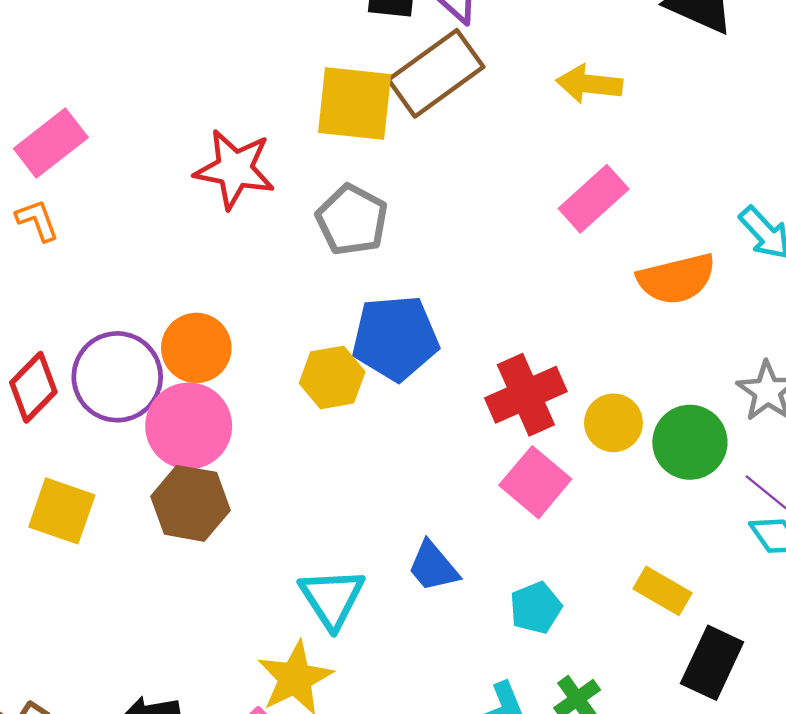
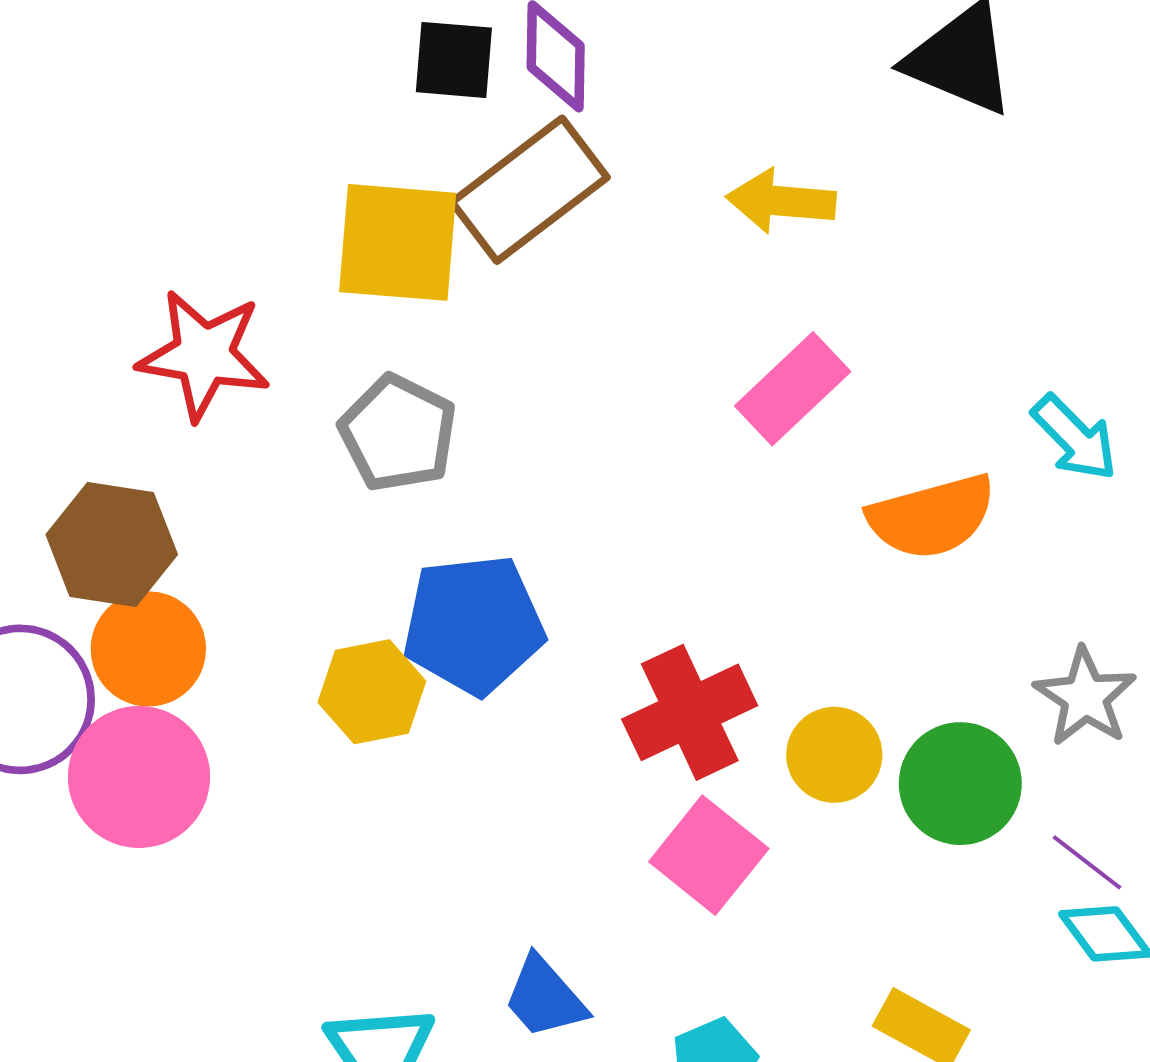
brown hexagon: (190, 503) -> (112, 544), moved

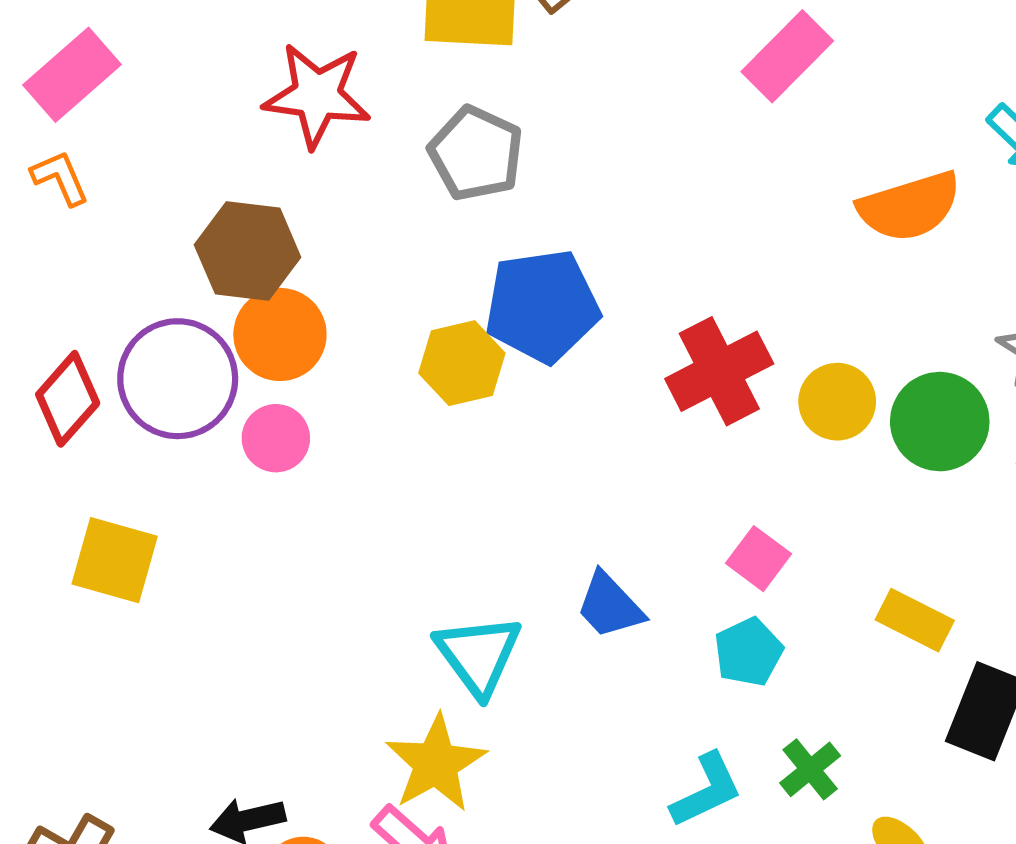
pink rectangle: (793, 389) -> (787, 56), moved
pink circle: (139, 777) -> (276, 438), size x0.6
pink square: (709, 855) -> (759, 559), moved, size x0.7

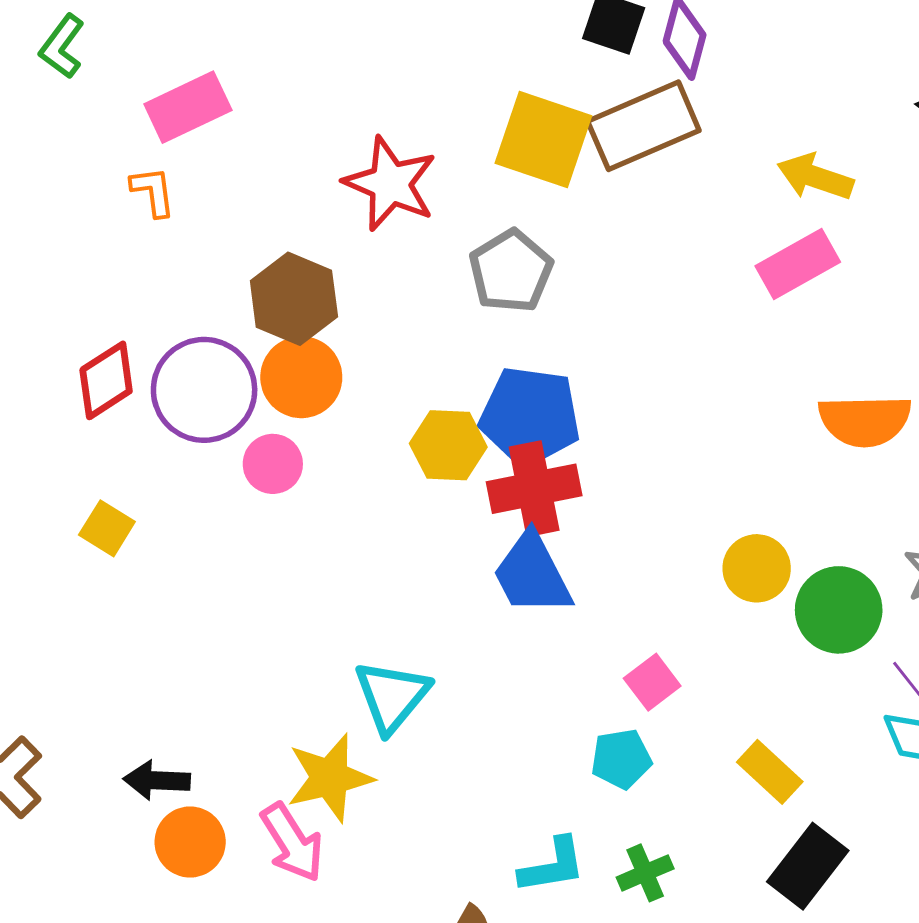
red cross: (719, 371) -> (534, 489), moved
yellow square: (115, 560) -> (107, 528), size x0.7
blue trapezoid: (610, 605) -> (532, 574), moved, size x1.4

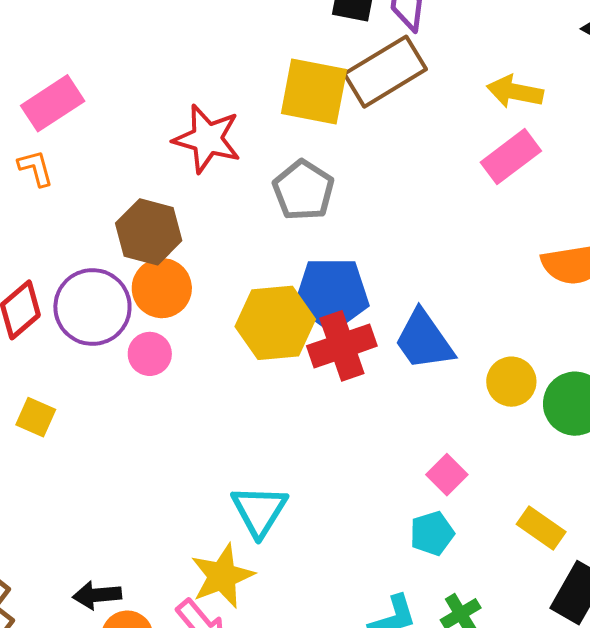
yellow hexagon: (448, 445) -> (275, 323), size x1.4
blue trapezoid: (532, 574) -> (424, 340), moved

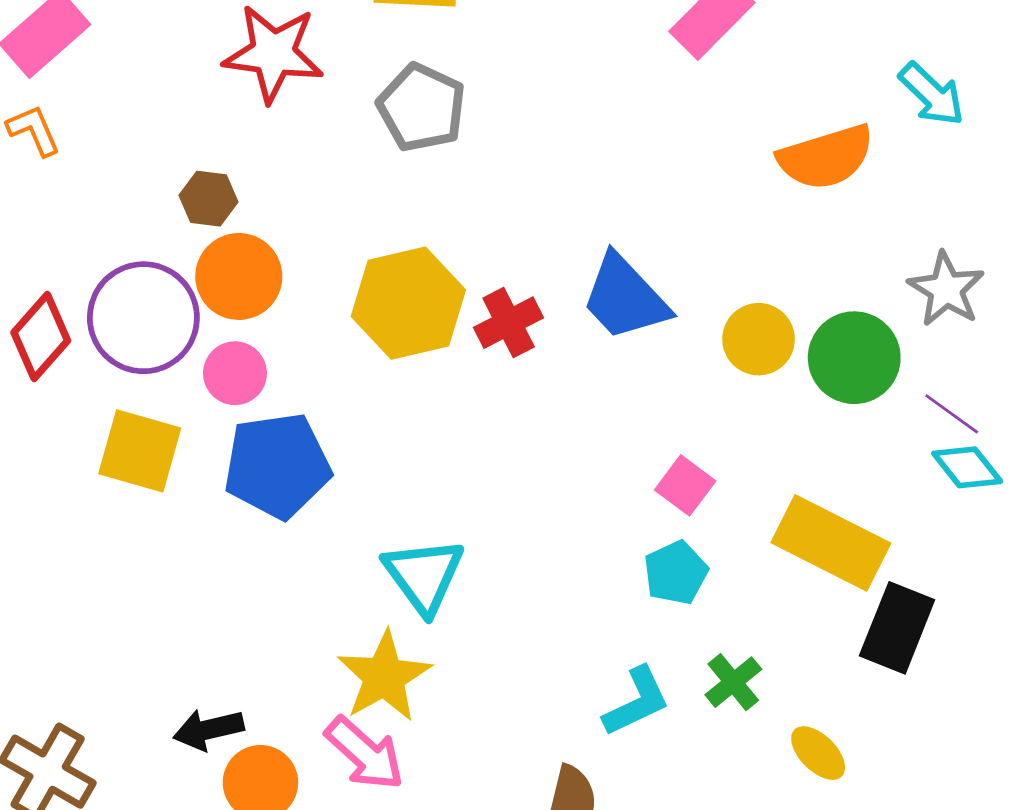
brown hexagon: (149, 232) -> (209, 199), size x0.6
blue pentagon: (332, 294) -> (277, 466), moved
red cross: (342, 346) -> (509, 323), size x0.7
yellow square: (36, 417) -> (140, 451), moved, size x1.5
yellow rectangle: (541, 528) -> (831, 543), size x1.6

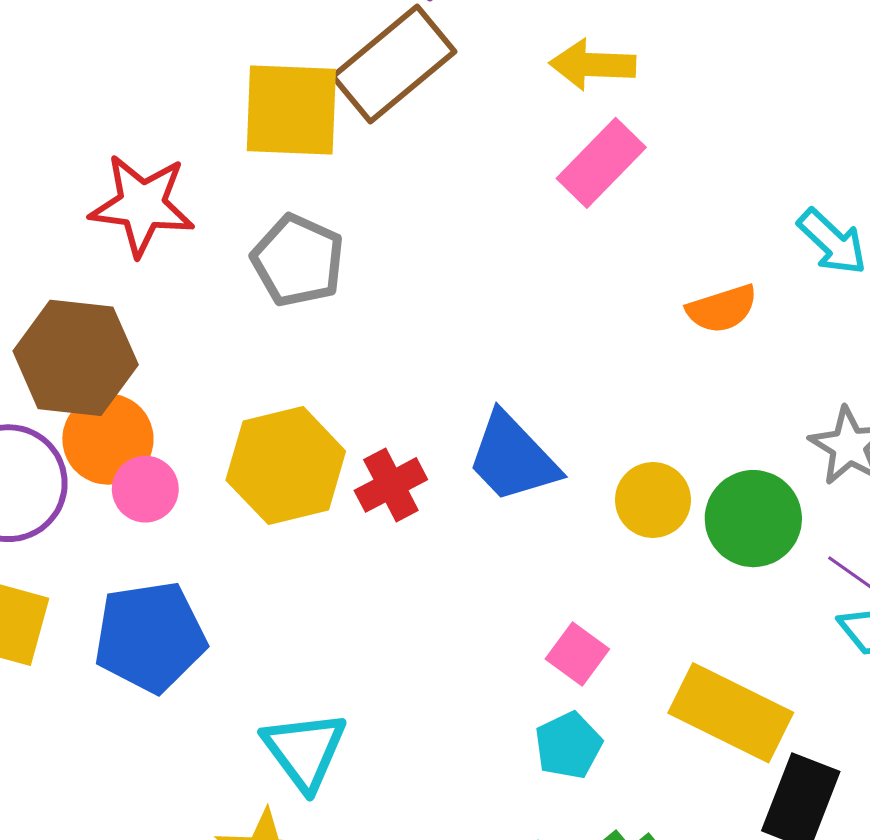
orange semicircle: (826, 157) -> (722, 309), size x0.7
brown hexagon: (209, 199) -> (76, 358), size x2.0
pink circle: (235, 373) -> (145, 489), moved

